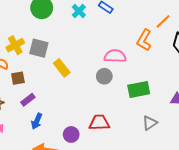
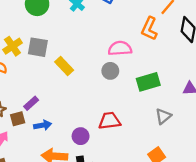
brown square: (18, 78) -> (18, 119), moved
blue arrow: (37, 121) -> (43, 125), turned -119

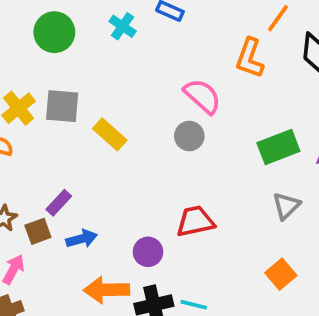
pink semicircle: (120, 48) -> (202, 96), turned 50
green rectangle: (148, 82) -> (278, 147), moved

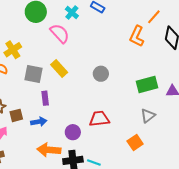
pink semicircle: (202, 96) -> (60, 33), moved
gray square: (62, 106) -> (33, 74), moved
purple rectangle: (59, 203) -> (45, 98), moved, turned -56
orange square: (281, 274) -> (135, 143), moved

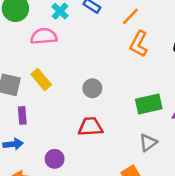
orange line: (154, 17) -> (130, 16), moved
pink semicircle: (60, 33) -> (44, 36), turned -55
red trapezoid: (99, 119) -> (90, 127), moved

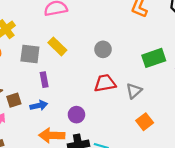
gray triangle: (148, 143) -> (134, 91), moved

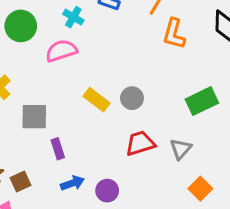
yellow rectangle: (57, 46) -> (97, 100), moved
blue arrow: (39, 106) -> (72, 183), moved

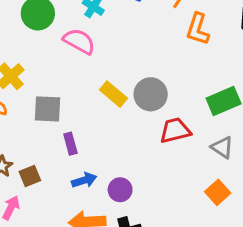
pink semicircle: (61, 51) -> (79, 41), turned 44
gray circle: (132, 98) -> (151, 94), size x1.4
red trapezoid: (140, 143) -> (175, 131), moved
gray triangle: (181, 149) -> (222, 147), moved, turned -40

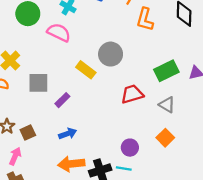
gray circle: (151, 94) -> (111, 54), moved
purple rectangle: (70, 144) -> (62, 100), moved, turned 63
purple circle: (120, 190) -> (130, 148), moved

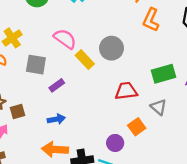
pink semicircle: (59, 32) -> (65, 39), moved
orange square: (165, 138) -> (137, 127), moved

